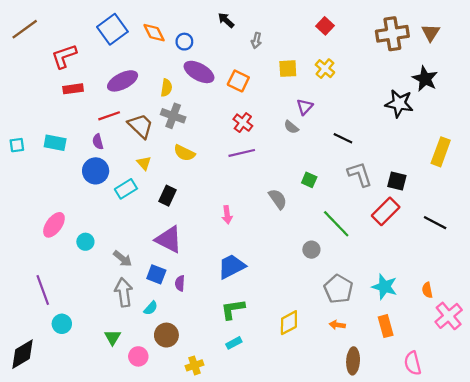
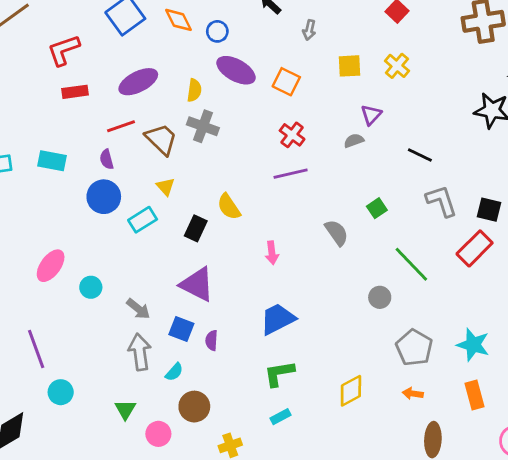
gray semicircle: (291, 127) -> (354, 141), turned 120
yellow semicircle: (184, 153) -> (229, 207), moved, turned 30
green square: (309, 180) -> (377, 208), turned 32

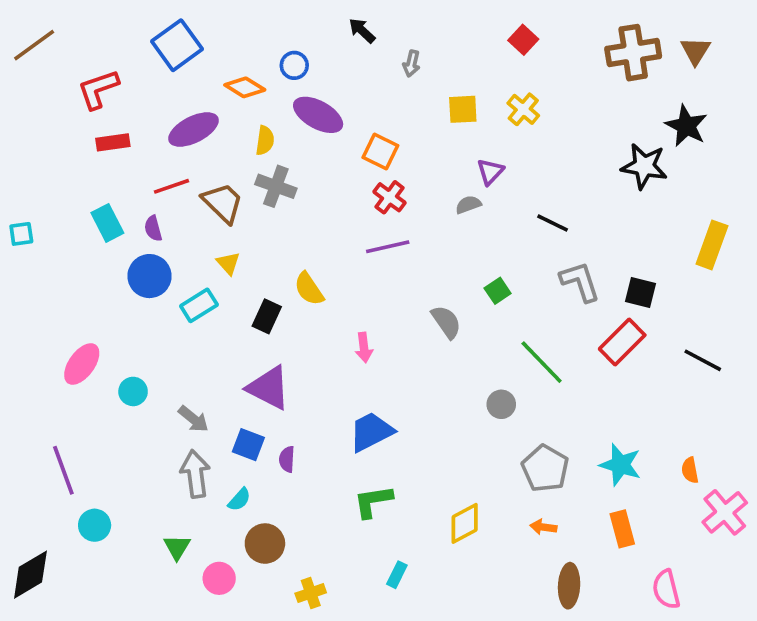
orange diamond: (178, 20) -> (245, 87), moved, turned -32
orange square: (286, 82) -> (380, 151), moved
cyan rectangle: (52, 161) -> (107, 223), moved, turned 52
cyan rectangle: (281, 417) -> (397, 575), moved, turned -36

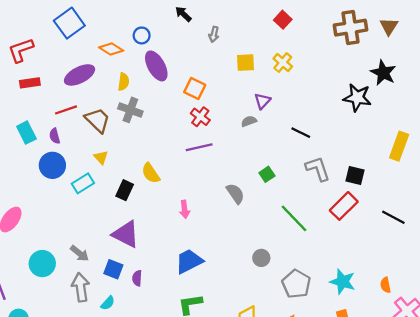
purple ellipse: (318, 115) -> (156, 66), turned 32
cyan circle: (133, 391) -> (42, 264), moved, size x1.5
gray circle: (501, 404) -> (261, 258), moved

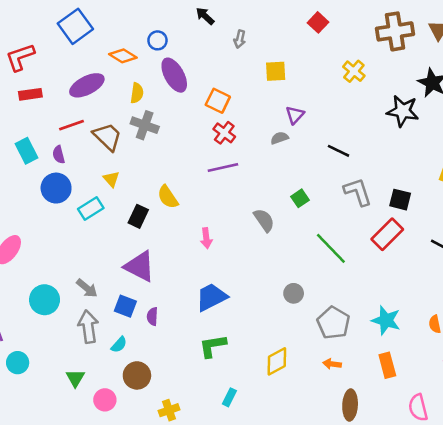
yellow cross: (283, 63) -> (354, 71), moved

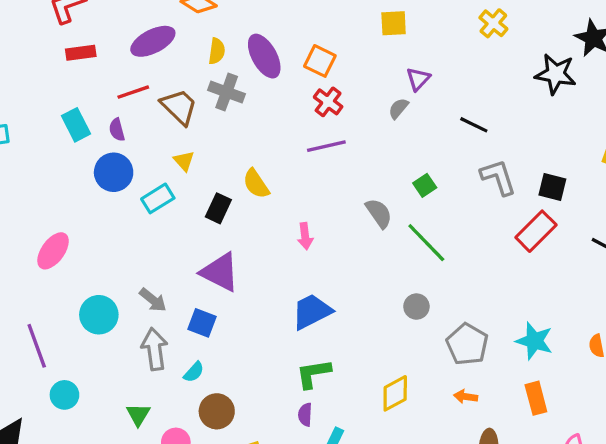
purple ellipse: (174, 75) -> (264, 56), moved
gray semicircle: (279, 138) -> (398, 108), turned -30
green line: (331, 248) -> (426, 243), moved
purple semicircle: (152, 316) -> (305, 415), moved

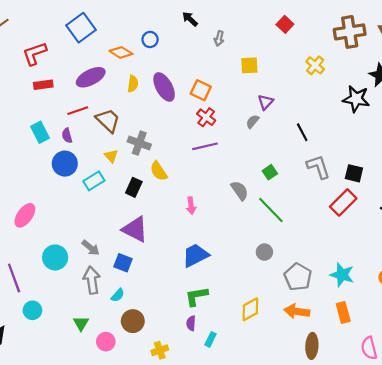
gray cross: (227, 92) -> (139, 143), moved
black line: (474, 125) -> (302, 132), turned 36
orange arrow: (466, 397) -> (297, 311), size x1.6

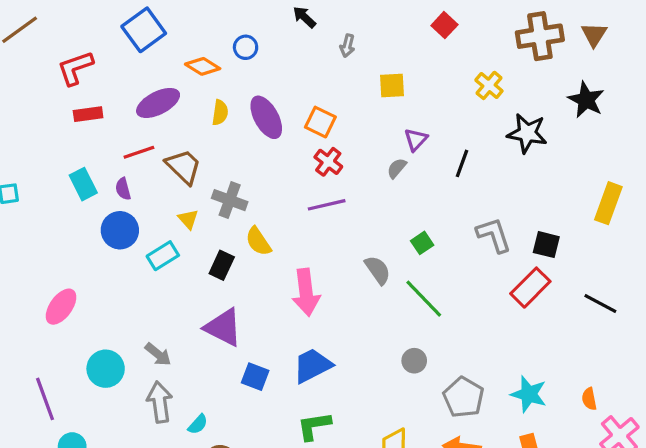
black star: (356, 99) -> (527, 133), moved
black line: (302, 132) -> (462, 163), moved, turned 48
pink arrow: (191, 206) -> (306, 292), size x1.8
blue square: (123, 263) -> (255, 377), moved

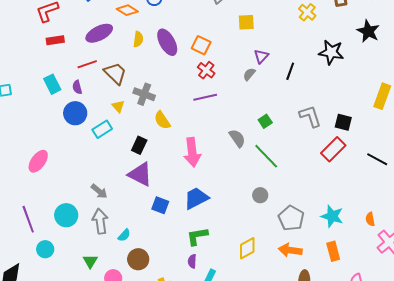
yellow cross: (489, 85) -> (307, 12), moved
black rectangle: (222, 265) -> (139, 145), moved
cyan circle: (106, 369) -> (66, 215), moved

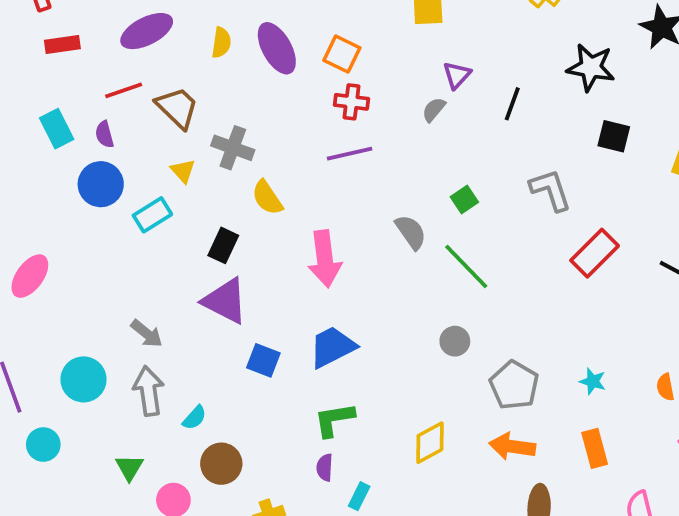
red cross: (206, 70) -> (351, 102), turned -30
black square: (343, 122) -> (614, 136), moved
cyan star: (332, 216) -> (593, 381), size x0.6

